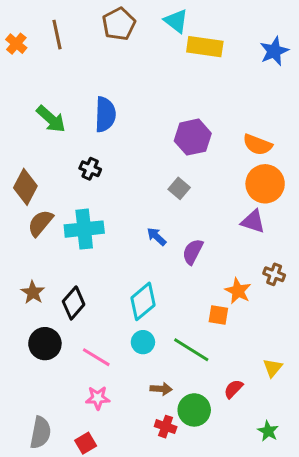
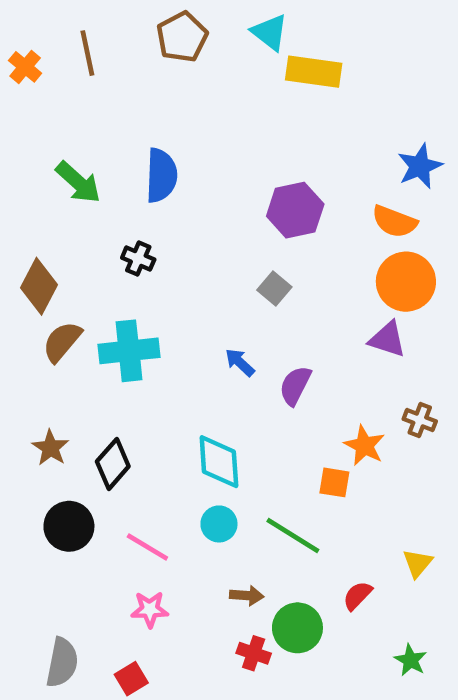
blue star: (274, 51) -> (420, 166), moved
cyan diamond: (143, 301) -> (219, 462), turned -54

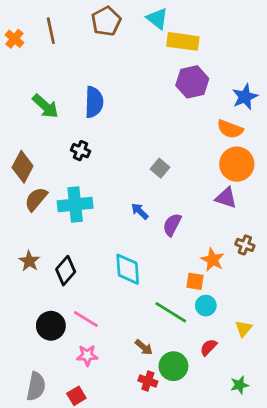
purple hexagon: (295, 210) -> (192, 82), moved
cyan circle: (219, 524) -> (206, 306), moved
black circle: (69, 526) -> (51, 326), moved
brown arrow: (247, 596) -> (144, 347), turned 36
green star: (411, 660) -> (239, 385), turned 30

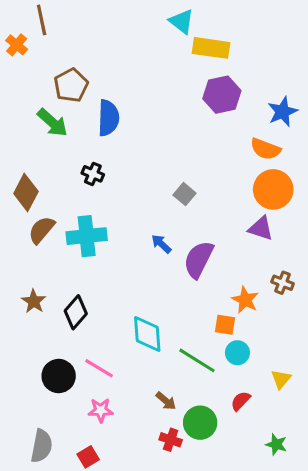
brown pentagon: (106, 21) -> (71, 85), moved
brown line: (51, 31) -> (42, 20), moved
purple semicircle: (172, 225) -> (199, 259), size x1.4
cyan diamond: (128, 269) -> (147, 334), moved
green star: (239, 385) -> (276, 444), turned 30

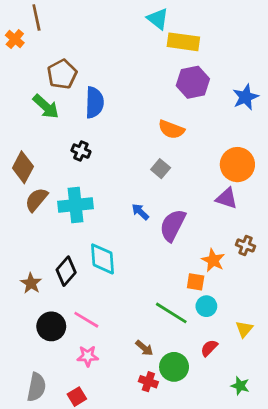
orange semicircle: (265, 149) -> (171, 129), moved
brown star: (34, 301) -> (31, 283), moved
cyan diamond: (147, 334) -> (103, 259), moved

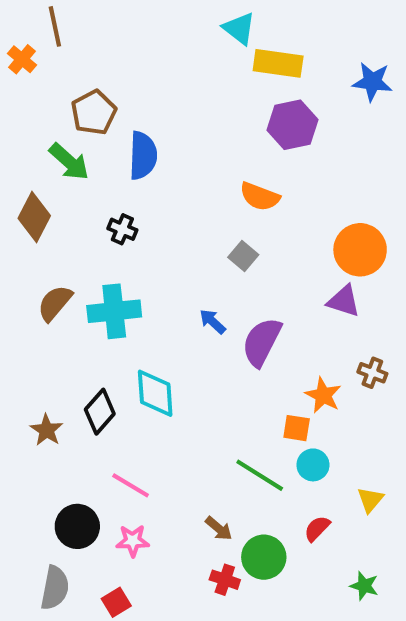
blue star: (246, 97) -> (372, 82), moved, turned 30
brown diamond: (23, 167) -> (34, 217), moved
black circle: (51, 326) -> (77, 526), moved

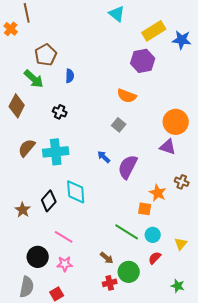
yellow rectangle: (278, 63) -> (154, 31), moved, turned -40
blue semicircle: (143, 156) -> (70, 76), size x0.6
cyan circle: (313, 465) -> (153, 235), moved
red cross: (225, 580) -> (110, 283), turned -32

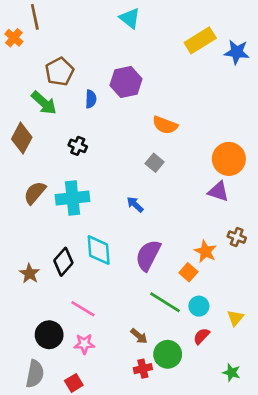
cyan triangle: (117, 14) -> (130, 18), moved
purple hexagon: (143, 61) -> (126, 82), moved
purple semicircle: (128, 167) -> (148, 255), moved
orange square: (145, 209) -> (188, 272), turned 32

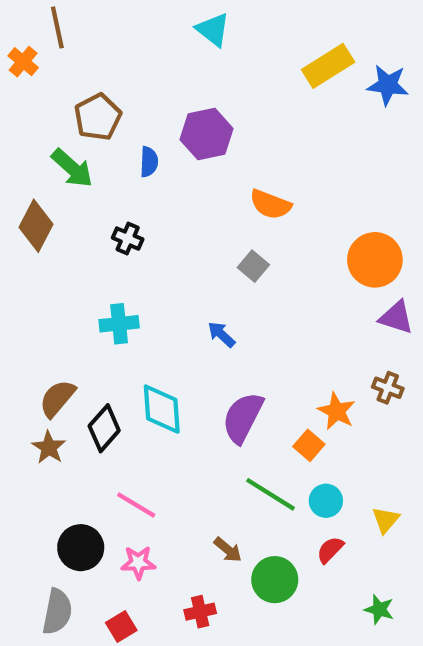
purple triangle: (218, 191) -> (396, 317), moved
brown semicircle: (35, 193) -> (57, 398), moved
cyan cross: (73, 198) -> (119, 324), size x0.7
red cross: (143, 369) -> (200, 612), moved

